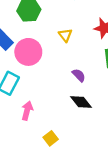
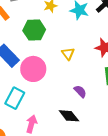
black diamond: (81, 102) -> (69, 116), moved

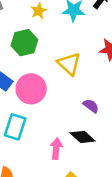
yellow triangle: (68, 54) -> (69, 64), size x1.5
pink arrow: (31, 124) -> (56, 148), moved

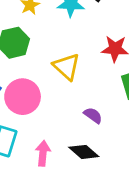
pink arrow: (56, 148) -> (43, 153), moved

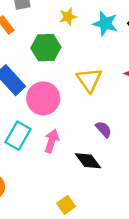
pink arrow: (43, 153) -> (52, 141), moved

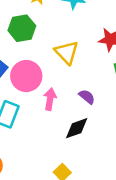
pink arrow: (52, 141) -> (50, 99), moved
black diamond: (88, 161) -> (77, 128), turned -65

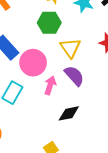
green hexagon: (22, 28) -> (49, 23), moved
purple semicircle: (87, 97) -> (74, 76), moved, size x1.5

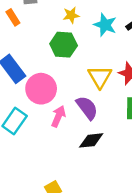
yellow triangle: (70, 48) -> (100, 77), moved
black diamond: (69, 113) -> (91, 140), moved

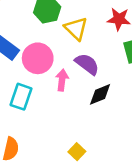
yellow triangle: (100, 77) -> (76, 29), moved

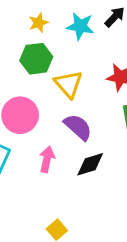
pink arrow: (62, 80) -> (47, 159), moved

